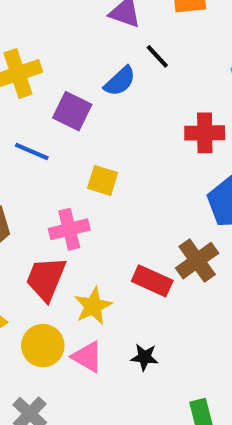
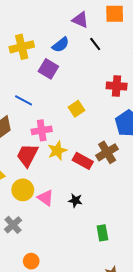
blue semicircle: (120, 81) -> (61, 45), moved
blue line: (32, 151) -> (24, 100), moved
yellow square: (103, 180) -> (76, 109), moved, turned 35
yellow star: (93, 306) -> (57, 151), moved

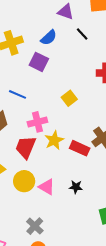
gray cross: (13, 225) -> (35, 226), moved

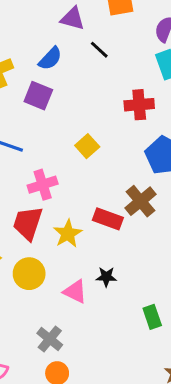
yellow star: (54, 140) -> (68, 234), moved
pink triangle: (47, 187) -> (75, 292), moved

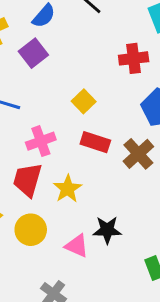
purple square: (38, 96) -> (33, 53), turned 32
red rectangle: (108, 219) -> (95, 142), moved
black star: (106, 277) -> (107, 230), size x1.4

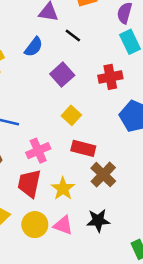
purple square: (33, 53) -> (62, 75), moved
brown cross: (138, 154) -> (103, 175), moved
pink triangle: (77, 246) -> (63, 225), moved

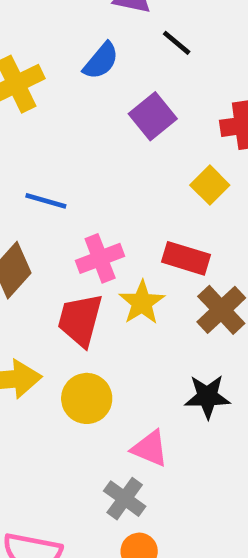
yellow square: (71, 115) -> (210, 185), moved
yellow star: (63, 189) -> (142, 303), moved
pink triangle: (63, 225) -> (150, 448), moved

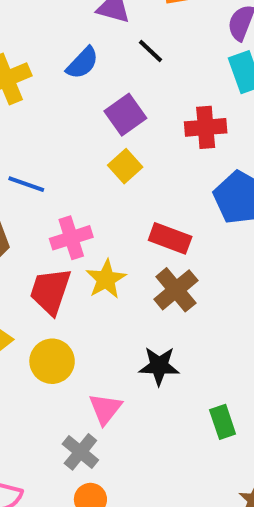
yellow square: (210, 185) -> (125, 166), moved
red rectangle: (186, 258) -> (170, 238), moved
pink triangle: (150, 448) -> (105, 409), turned 42

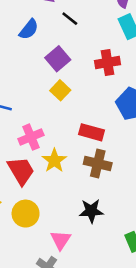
brown cross: (176, 290) -> (98, 163), turned -32
red trapezoid: (50, 291) -> (21, 171), turned 136

